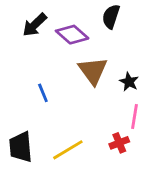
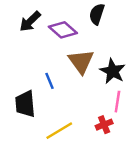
black star: (129, 82) -> (113, 71), size x1.5
blue line: (43, 93) -> (49, 81), moved
black trapezoid: (21, 147) -> (25, 104), moved

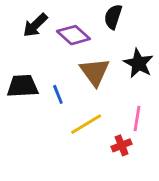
black star: (113, 71) -> (138, 63), moved
black trapezoid: (25, 104) -> (23, 86), moved, turned 92
yellow line: (59, 131) -> (86, 124), moved

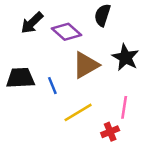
brown triangle: (95, 72) -> (86, 65), turned 36

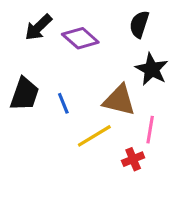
black semicircle: (102, 15) -> (139, 24), moved
brown triangle: (86, 65) -> (119, 100), moved, turned 44
black trapezoid: (20, 78) -> (25, 94), turned 112

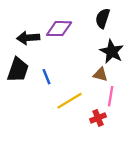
black arrow: (39, 27) -> (28, 38), moved, turned 40
purple diamond: (80, 38) -> (59, 29), turned -40
brown triangle: (119, 100) -> (100, 74), moved, size x0.6

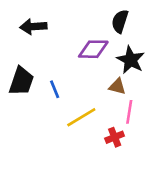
purple diamond: (59, 29) -> (93, 49), moved
black arrow: (28, 38) -> (33, 27), moved

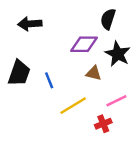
brown triangle: (117, 87) -> (94, 73), moved
pink line: (129, 112) -> (116, 101), turned 55

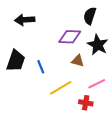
red cross: (103, 124) -> (86, 103), turned 32

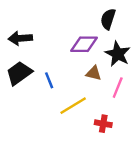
black arrow: (25, 20) -> (20, 38), moved
black trapezoid: (16, 61) -> (19, 73), turned -145
pink line: (97, 84) -> (118, 88), moved, turned -42

